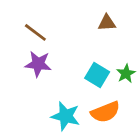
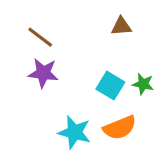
green star: (126, 74) -> (143, 84), turned -30

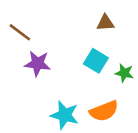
brown line: (40, 37) -> (20, 32), moved
cyan square: (110, 86) -> (96, 61), moved

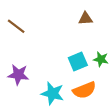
cyan square: (96, 61) -> (78, 61), moved, turned 36
purple star: (38, 64) -> (18, 75), moved

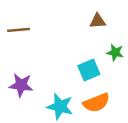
brown line: (16, 26) -> (19, 30), turned -42
green star: (101, 59) -> (115, 52), moved

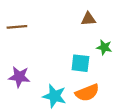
cyan square: (89, 70) -> (80, 63), turned 30

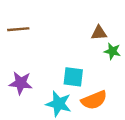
brown triangle: (88, 19) -> (99, 33), moved
cyan square: (80, 63) -> (73, 77), moved

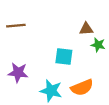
cyan square: (73, 77) -> (64, 57), moved

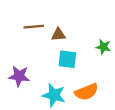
brown line: (16, 26) -> (34, 27), moved
brown triangle: (86, 29) -> (58, 35), moved

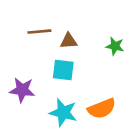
green star: (103, 47) -> (115, 46), moved
cyan square: (67, 59) -> (63, 70), moved

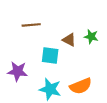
brown triangle: (69, 41) -> (69, 40), moved, turned 32

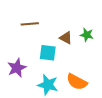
purple star: (17, 71) -> (17, 68), turned -30
orange semicircle: (81, 86) -> (77, 82), turned 50

